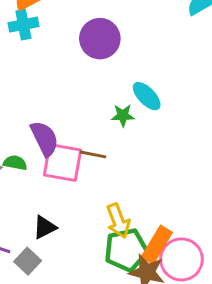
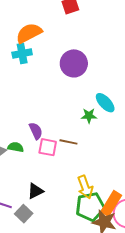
purple semicircle: (45, 139) -> (36, 131), size x0.7
pink square: (62, 162) -> (48, 147), size x0.7

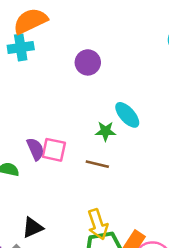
purple circle: (74, 63) -> (88, 62), size x0.7
brown line: (68, 142) -> (97, 164), moved
pink square: (48, 147) -> (54, 150), moved

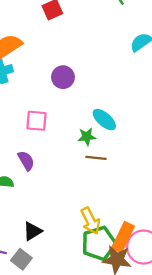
pink square: (54, 150) -> (36, 121), moved
brown line: (97, 164) -> (96, 158), moved

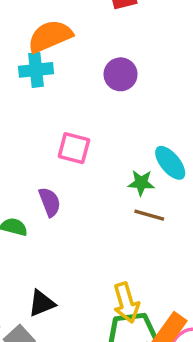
purple circle: (63, 77) -> (121, 74), moved

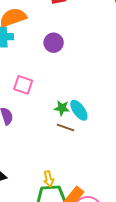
cyan ellipse: (170, 163) -> (79, 110), moved
yellow arrow: (126, 303) -> (49, 179), size x0.7

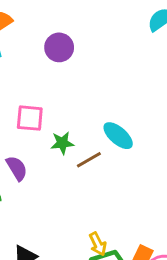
green star: (62, 108) -> (62, 143), moved
brown line: (66, 127) -> (89, 160), moved, turned -36

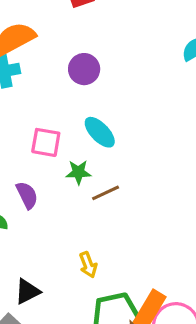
cyan ellipse: (118, 136) -> (100, 132), moved
yellow arrow: (98, 244) -> (88, 265), moved

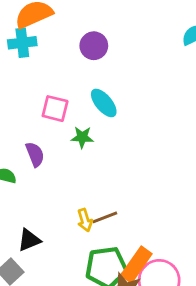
brown line: (106, 193) -> (105, 217), moved

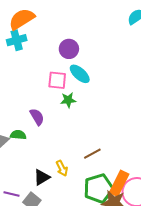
purple circle: (94, 46) -> (69, 49), moved
pink square: (55, 109) -> (57, 80), moved
yellow arrow: (85, 220) -> (62, 168), moved

